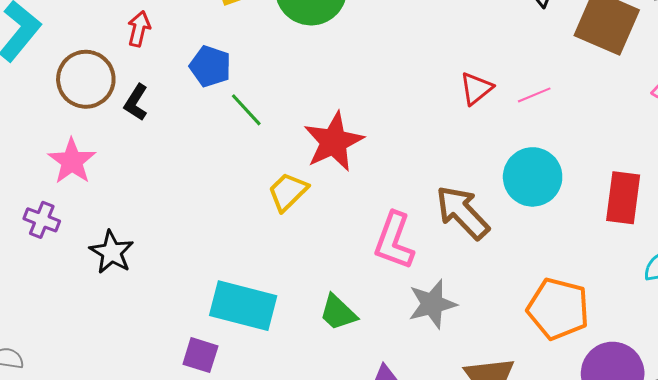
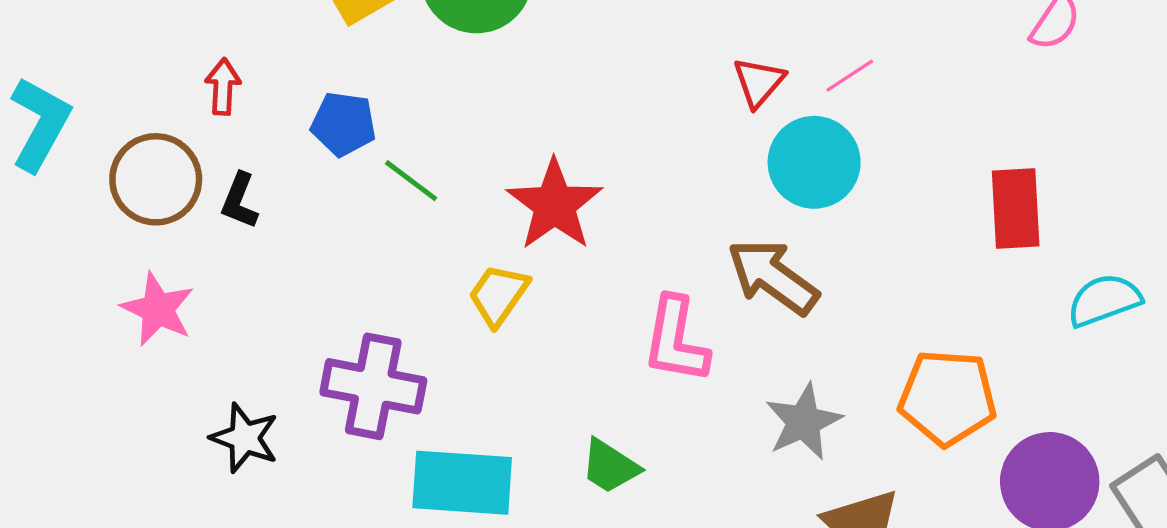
cyan circle: (533, 177) -> (814, 162), moved
purple cross: (42, 220) -> (373, 386), moved, size x1.8
gray star: (432, 304) -> (804, 422), moved

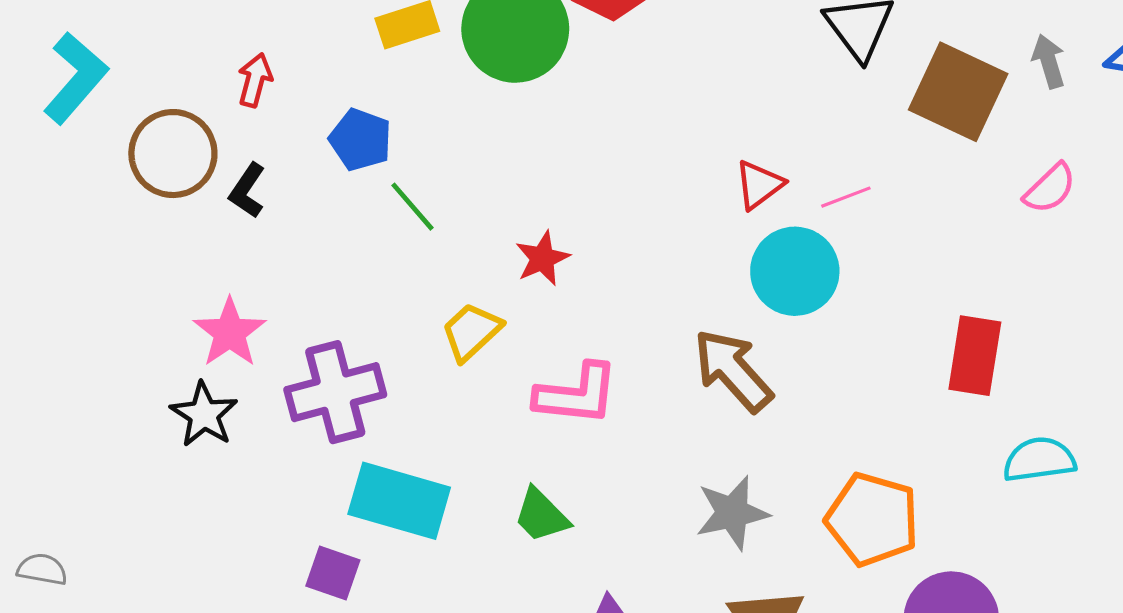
red star: (555, 205) -> (542, 258), size x0.6
pink star: (158, 309) -> (230, 332), moved
pink L-shape: (676, 340) -> (577, 394), moved, turned -106
purple cross: (373, 386) -> (335, 392), turned -38

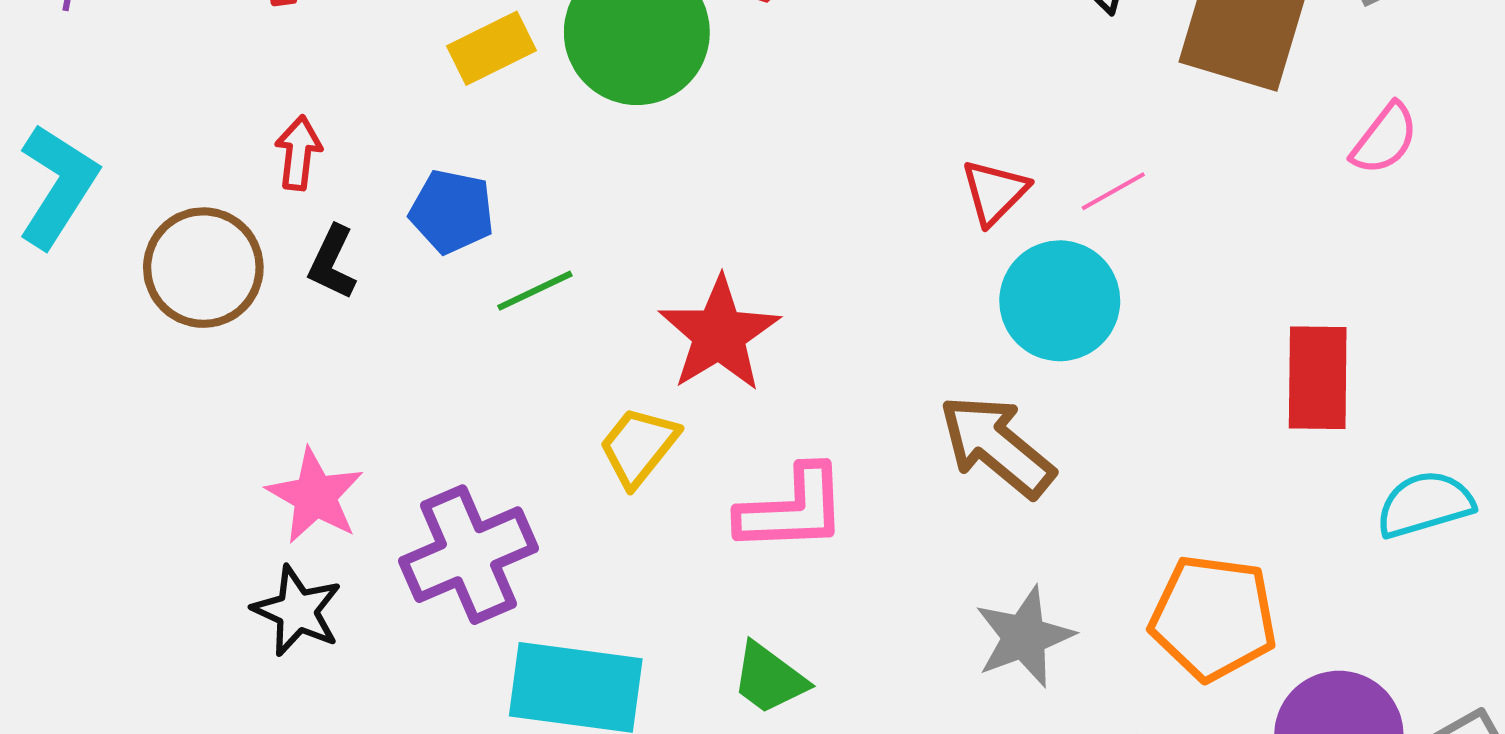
black L-shape: (247, 191) -> (332, 262), moved
green line: (413, 207) -> (535, 291), turned -66
red star: (542, 258) -> (719, 334), size x1.6

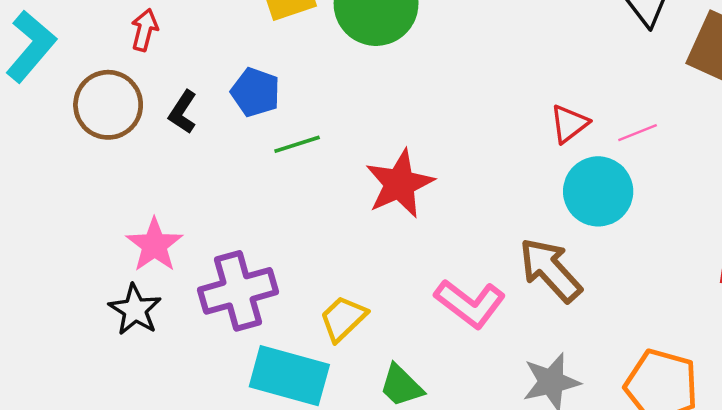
red arrow: (298, 153) -> (144, 30), moved
yellow trapezoid: (639, 446) -> (343, 318), moved
pink L-shape: (792, 509) -> (470, 303), moved, turned 32

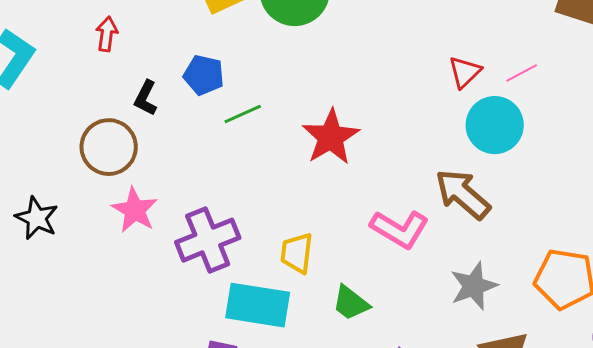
brown circle: (108, 105) -> (109, 147), moved
black star: (135, 310) -> (37, 218), moved
yellow trapezoid: (343, 318) -> (297, 253), turned -33

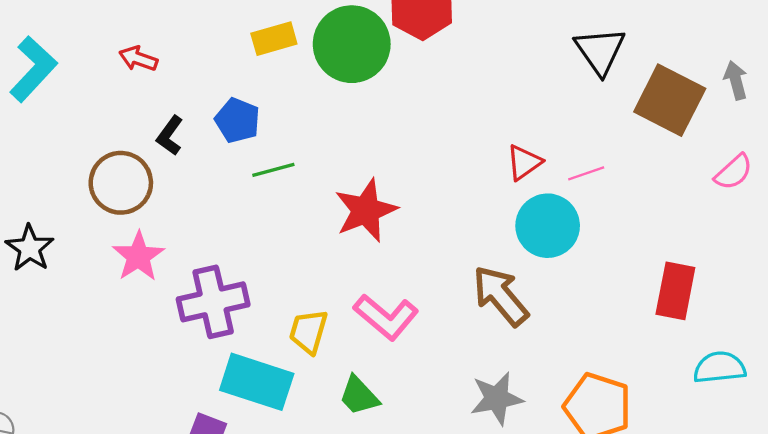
red arrow: (107, 34) -> (138, 59), turned -88
pink L-shape: (400, 229) -> (386, 317), moved

